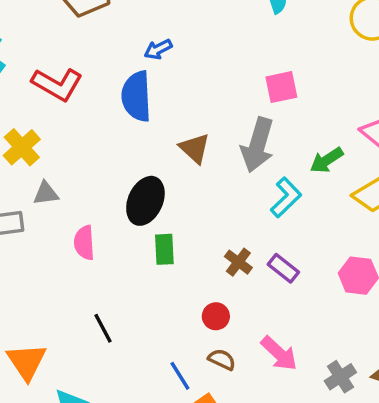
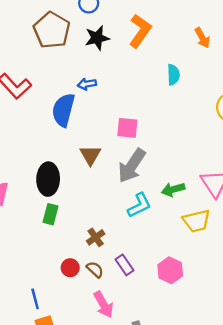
pink square: (281, 87) -> (127, 128), moved
black ellipse: (145, 201) -> (48, 179), turned -40
purple rectangle: (283, 268) -> (124, 265), moved
brown semicircle: (222, 360) -> (95, 270), moved

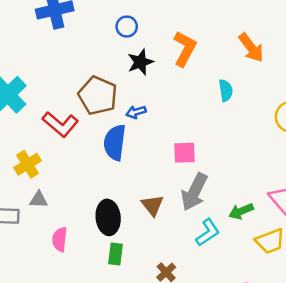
brown pentagon: (52, 30) -> (98, 96), moved
orange arrow: (202, 38) -> (251, 48), size x1.4
brown triangle: (90, 155) -> (152, 205), moved

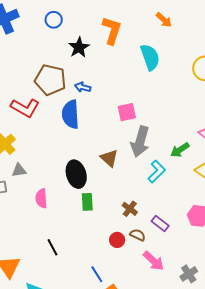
blue circle: (127, 27) -> (54, 20), moved
orange arrow: (251, 48) -> (164, 20), size x0.7
cyan semicircle: (226, 90) -> (150, 57), size x1.5
blue arrow: (136, 112) -> (83, 87), turned 42

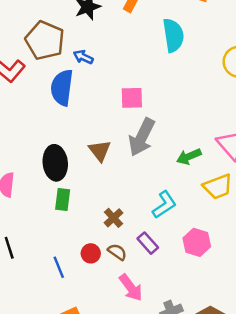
cyan L-shape: (157, 171) -> (164, 205), moved
blue line: (97, 274) -> (59, 267), moved

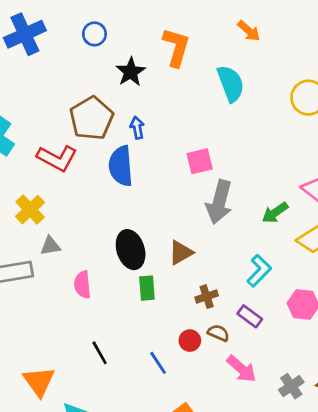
brown pentagon: (45, 40) -> (92, 118), turned 30
blue arrow: (83, 57) -> (137, 128), turned 66
brown triangle: (100, 151) -> (181, 253), moved, turned 50
brown cross: (113, 218) -> (207, 297), turned 36

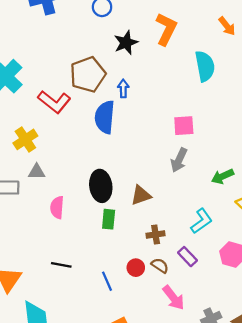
pink square: (200, 161) -> (184, 126), moved
gray arrow: (219, 202) -> (179, 160), size x0.7
black line: (100, 353) -> (61, 265), turned -60

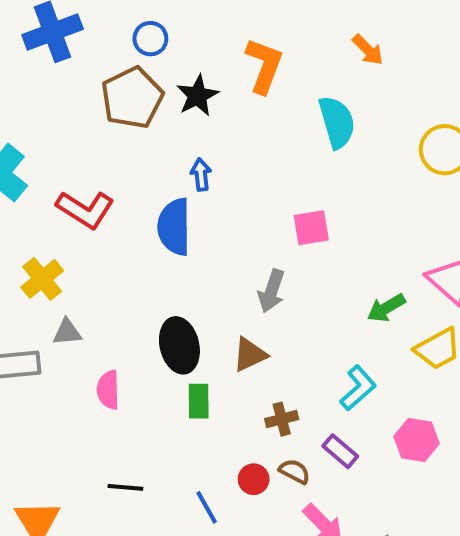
brown pentagon: (88, 74) -> (132, 98), moved
gray arrow: (179, 160) -> (272, 291), moved

